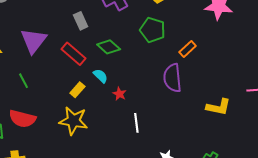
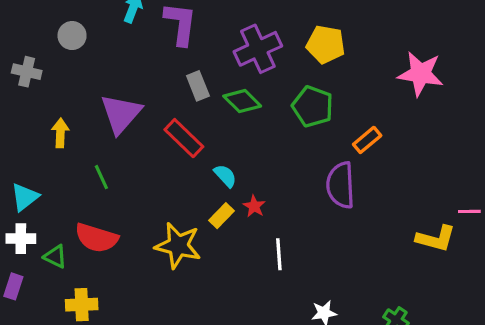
green diamond: (109, 47) -> (242, 101), moved
yellow rectangle: (77, 90) -> (221, 216), moved
yellow L-shape: (218, 107) -> (436, 239), moved

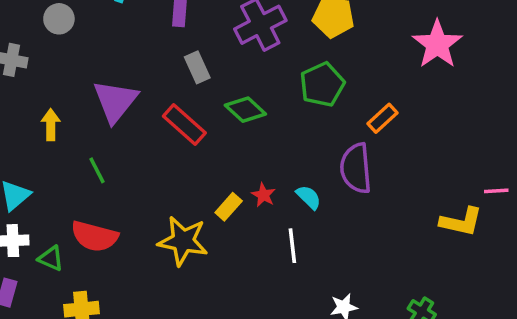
pink star: (421, 74) -> (437, 44), turned 30
green diamond: (242, 101) -> (245, 110), moved
green pentagon: (313, 106) -> (322, 85), turned 30
cyan semicircle: (225, 176) -> (309, 197), moved

